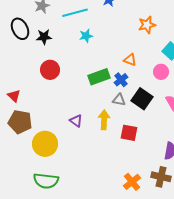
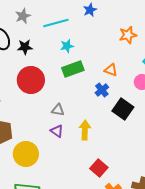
red circle: (50, 70) -> (31, 80), size x1.4
green rectangle: (99, 77) -> (73, 69), moved
gray triangle: (119, 100) -> (58, 110), moved
red square: (129, 133) -> (99, 168), moved, turned 30

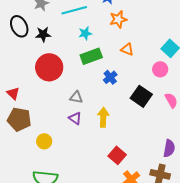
orange star: (128, 35) -> (118, 19), moved
orange triangle: (111, 70) -> (127, 49), moved
blue cross: (102, 90) -> (110, 77), moved
yellow circle: (26, 154) -> (44, 141), size x0.6

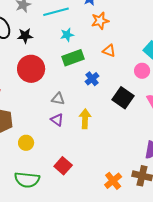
red square: (117, 155) -> (63, 166), moved

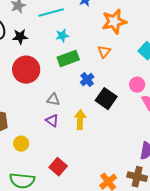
orange star: (100, 21) -> (114, 22), moved, size x1.4
orange triangle: (109, 51) -> (104, 52), turned 48
pink circle: (142, 71) -> (137, 85), moved
black square: (123, 98) -> (106, 99), moved

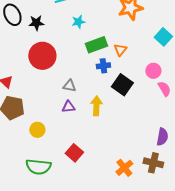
orange triangle: (104, 52) -> (120, 50), moved
green rectangle: (68, 59) -> (96, 45), moved
blue cross: (87, 80) -> (103, 66), turned 32
purple triangle: (52, 121) -> (68, 107), turned -40

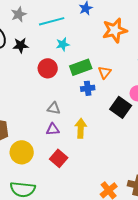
red circle: (42, 56) -> (48, 68), moved, size x0.7
black square: (122, 85) -> (121, 107), moved
yellow circle: (37, 130) -> (22, 152), size x1.5
red square: (74, 153) -> (59, 158), moved

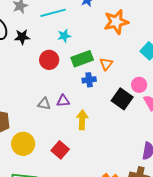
gray triangle: (54, 108) -> (44, 104), moved
purple triangle: (53, 129) -> (63, 101), moved

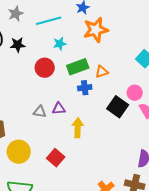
orange star: (116, 22) -> (96, 30), moved
orange triangle: (106, 64) -> (102, 72), turned 32

